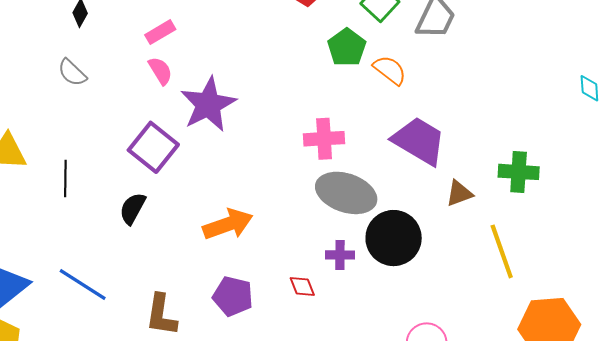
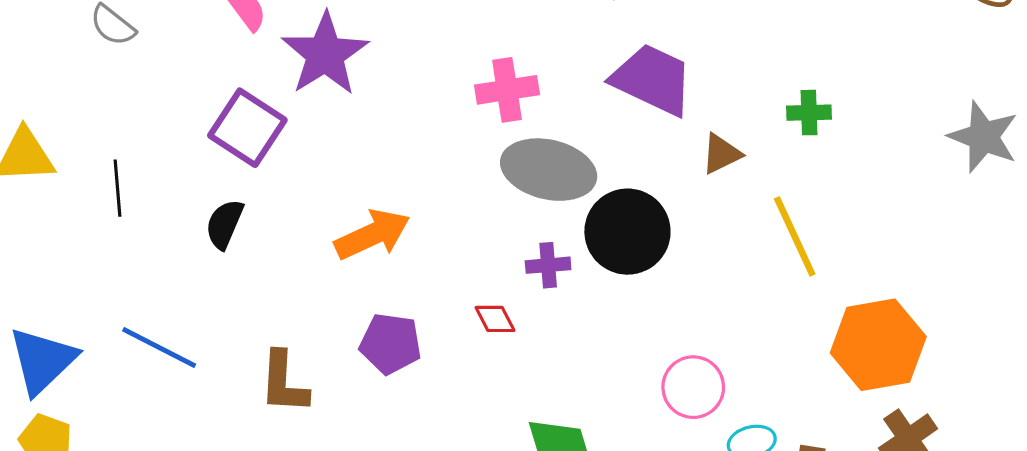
green cross: (519, 172) -> (809, 113), size x0.7

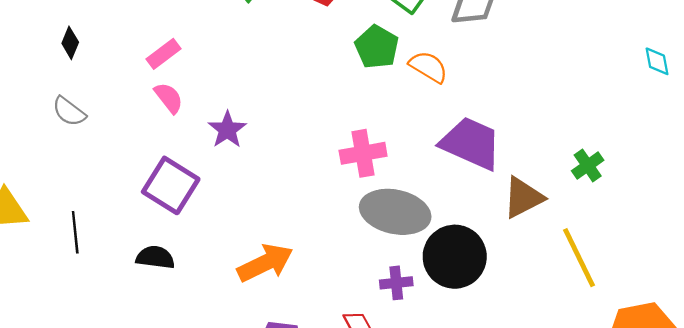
purple star: (325, 54) -> (227, 130), size x0.6
green cross: (809, 113) -> (588, 165), turned -32
brown triangle: (721, 154) -> (523, 198), size x1.4
black semicircle: (225, 224) -> (155, 257), turned 75

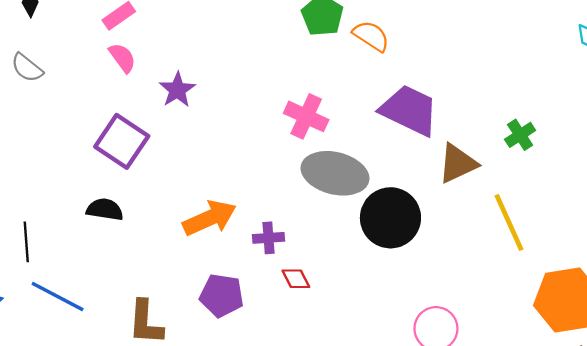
pink cross: (363, 153) -> (306, 116), turned 33
black line: (75, 232) -> (26, 242), moved
purple cross: (396, 283) -> (269, 238), moved

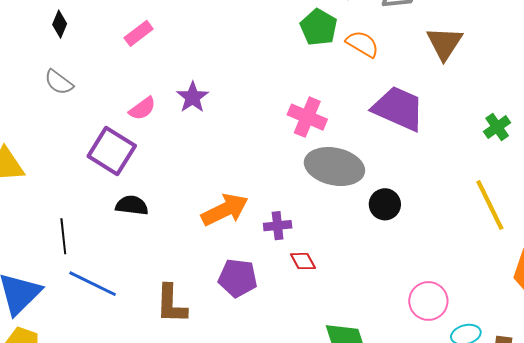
pink semicircle: (122, 58) -> (142, 108), moved, turned 92
purple square: (122, 141) -> (112, 151), moved
brown triangle: (458, 163) -> (444, 43), moved, turned -30
black circle: (390, 218) -> (385, 204), size x0.6

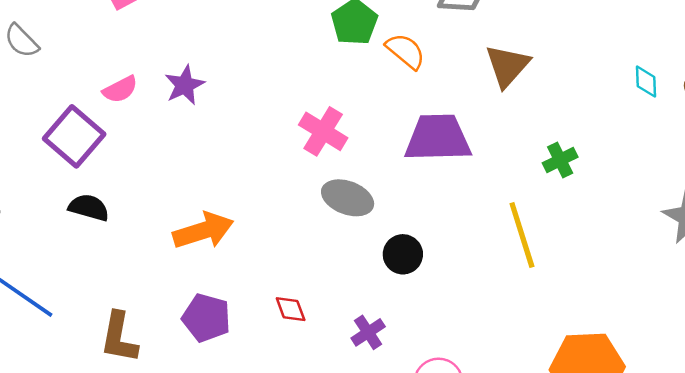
purple trapezoid: (398, 109) -> (438, 138), turned -34
green cross: (497, 127) -> (560, 160), moved
gray ellipse: (334, 167) -> (348, 198), size x0.7
yellow line: (490, 205) -> (522, 235), moved
purple cross: (278, 226) -> (368, 332), moved, turned -36

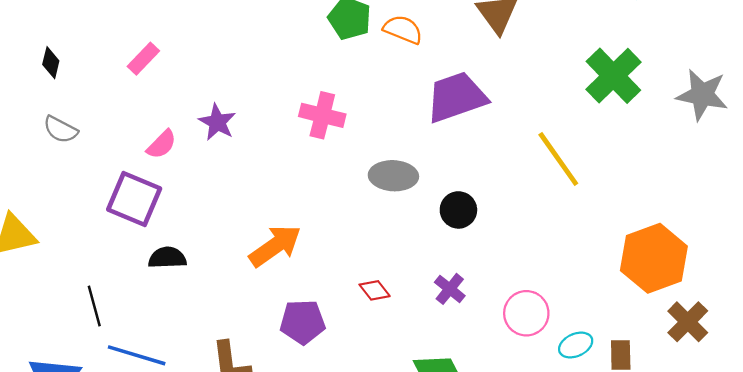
pink cross: (323, 131) -> (322, 115), moved
green cross: (560, 160) -> (613, 76), moved, size x1.8

